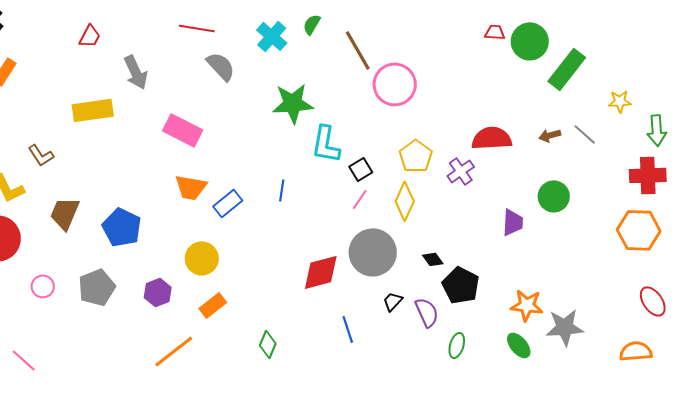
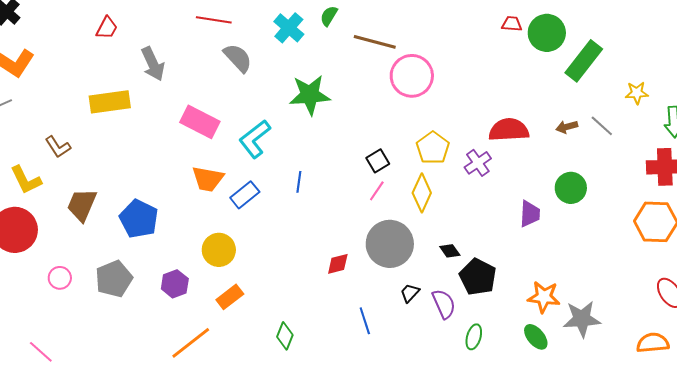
brown line: (358, 50) -> (375, 42), turned -45
cyan L-shape: (326, 144) -> (255, 139), moved, turned 42
red diamond: (321, 272) -> (338, 264), size x0.6

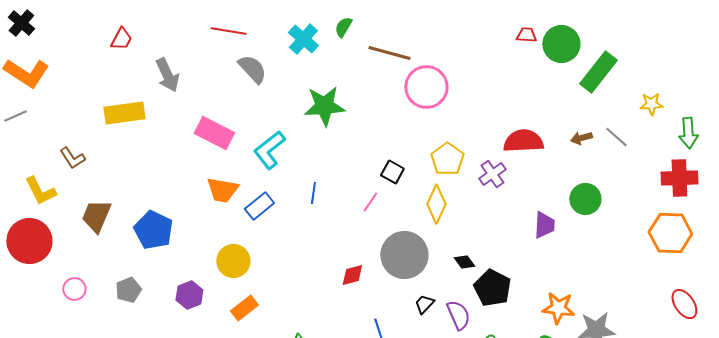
black square: (378, 161) -> (392, 172), turned -30
pink line: (377, 191) -> (370, 202), moved
gray pentagon: (114, 279) -> (128, 290), size x0.7

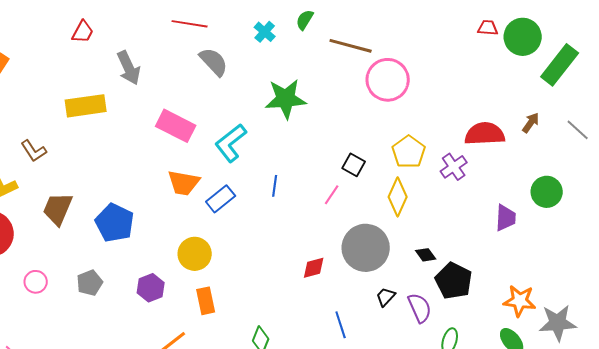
cyan cross: (303, 39) -> (265, 32), size x0.7
brown arrow: (581, 138) -> (531, 123), moved, turned 140
orange rectangle: (244, 308) -> (206, 301), turned -64

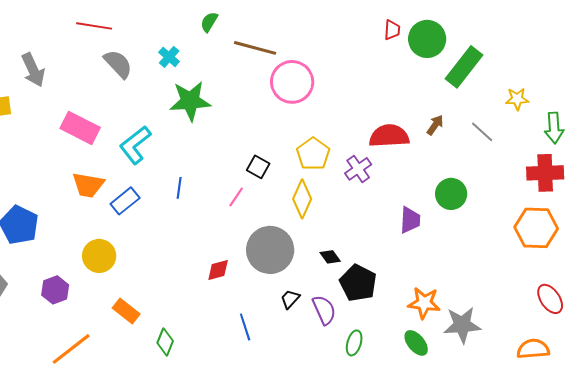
red trapezoid: (488, 28) -> (392, 30), turned 90
cyan cross: (265, 32) -> (169, 57), moved
orange rectangle: (206, 301) -> (126, 311), moved, turned -40

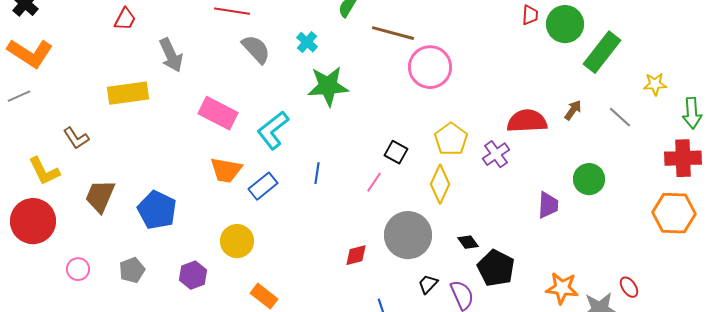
red ellipse: (550, 299) -> (629, 287), moved, size x0.7

